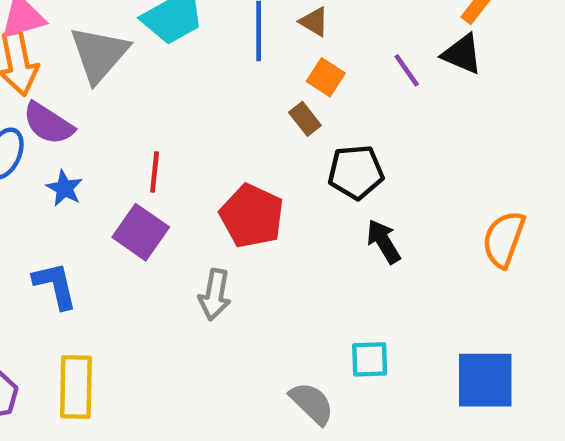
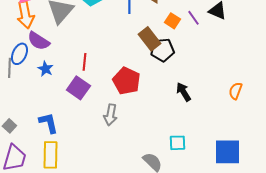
orange square: (326, 77) -> (172, 21), moved
brown rectangle: (305, 119) -> (149, 39), size x1.6
black pentagon: (356, 172) -> (162, 50), moved
orange semicircle: (504, 239) -> (235, 91), size x0.7
blue L-shape: (55, 285) -> (48, 123), moved

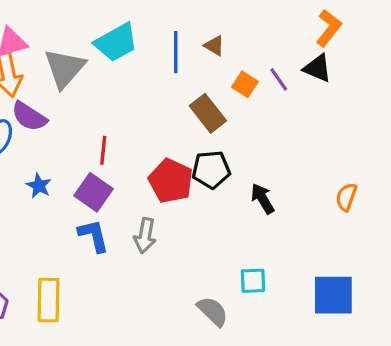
black pentagon: (162, 50) -> (211, 170), moved
blue star: (45, 69) -> (39, 186), moved
blue L-shape: (48, 123) -> (94, 236), moved

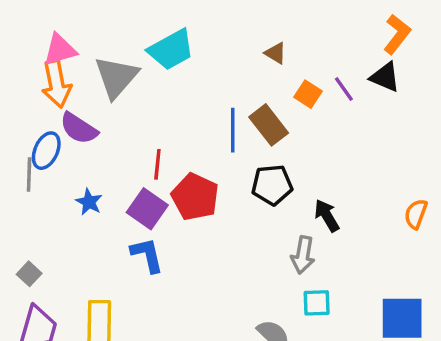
blue line: (176, 52) -> (233, 130), moved
red pentagon: (171, 181) -> (195, 197), moved
gray arrow: (145, 236) -> (303, 255), moved

